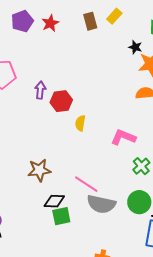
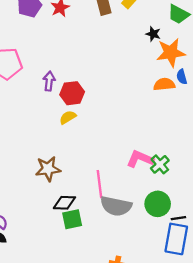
yellow semicircle: (80, 123) -> (68, 117), moved, turned 49
pink L-shape: (123, 137) -> (140, 159), moved
pink line: (86, 184) -> (100, 184), turned 50

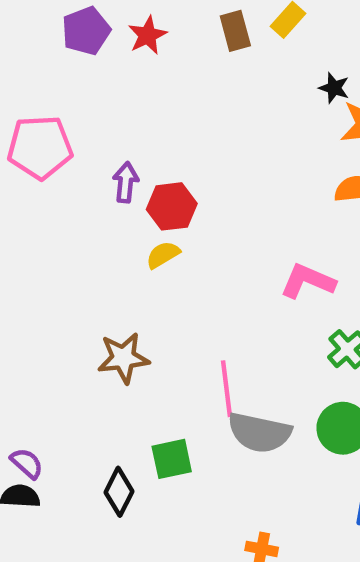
pink L-shape: (140, 159) -> (308, 281), moved
black diamond: (64, 203) -> (119, 492), moved, turned -65

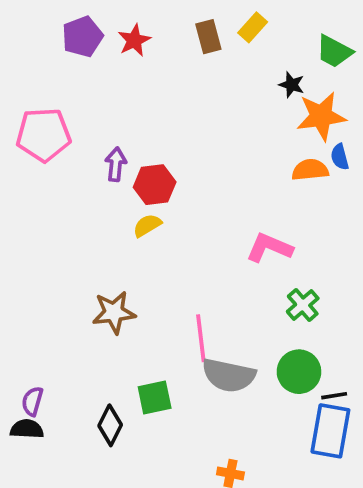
purple semicircle: (27, 463) -> (32, 401), turned -116

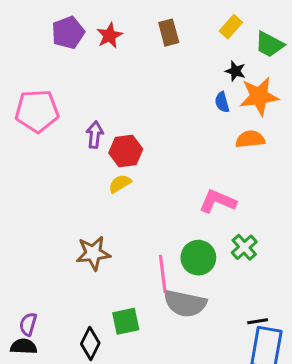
yellow rectangle: (253, 27) -> (231, 27), moved
blue semicircle: (340, 157) -> (222, 102), moved
green circle: (299, 372) -> (198, 258), moved
black line: (334, 396) -> (258, 321), moved

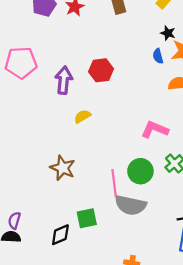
purple arrow: (95, 135) -> (64, 80), size x1.4
red hexagon: (126, 151) -> (101, 70), moved
brown star: (93, 253) -> (63, 168), turned 30
black diamond: (90, 343) -> (60, 235), turned 40

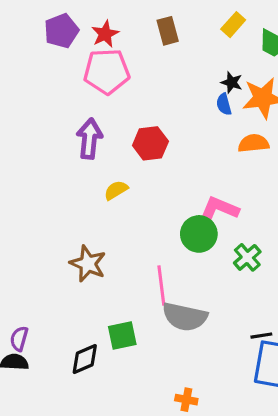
black star: (168, 33) -> (232, 82), moved
pink pentagon: (21, 63) -> (107, 71), moved
red hexagon: (101, 70) -> (150, 143), moved
green circle: (140, 171) -> (199, 234), moved

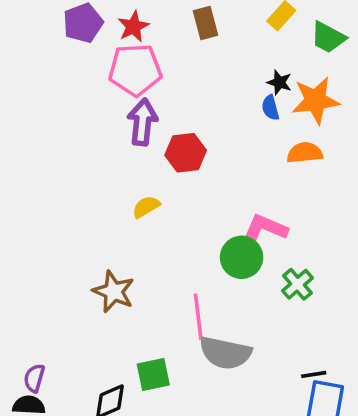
purple arrow: (89, 139) -> (142, 122), moved

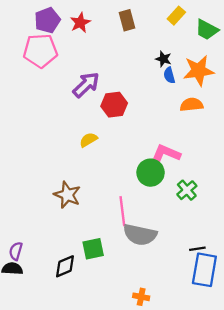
pink pentagon: (135, 70) -> (40, 51), moved
black star: (279, 82) -> (163, 59), moved
purple arrow: (142, 122) -> (86, 85), turned 40

